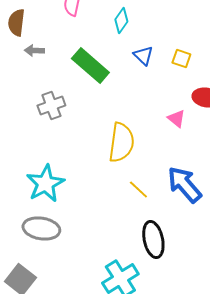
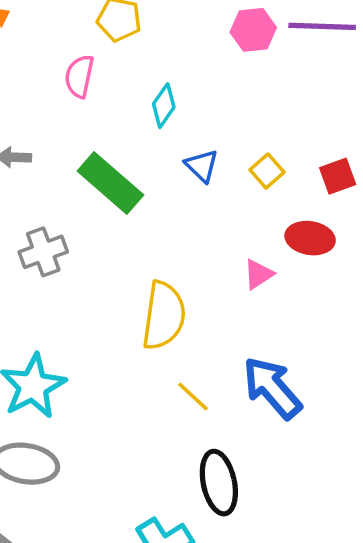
yellow square: (181, 58) -> (267, 171), turned 30
pink triangle: (176, 118) -> (258, 274), turned 48

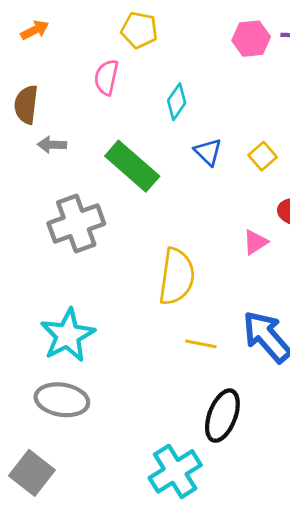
gray cross: (43, 252) -> (76, 224), size x1.4
yellow line: (193, 396) -> (201, 344), turned -32
black ellipse: (219, 483) -> (222, 416), turned 33

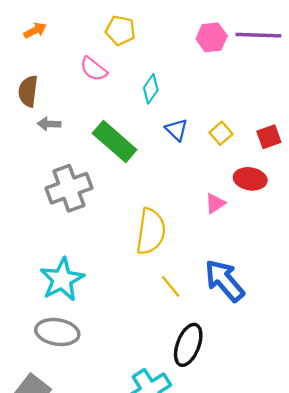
pink semicircle: (106, 77) -> (94, 69), turned -64
yellow line: (201, 344) -> (171, 286), turned 40

